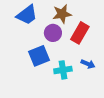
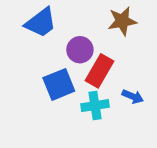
brown star: (62, 14) -> (122, 21), moved
red rectangle: (80, 33) -> (100, 71), moved

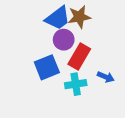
brown star: (122, 21) -> (79, 17), moved
blue trapezoid: (41, 23) -> (58, 18), moved

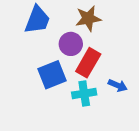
blue trapezoid: (58, 18) -> (37, 20), moved, turned -32

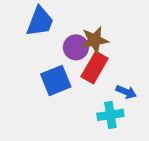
brown star: (88, 18) -> (95, 40), moved
cyan cross: (84, 94) -> (110, 115), moved

